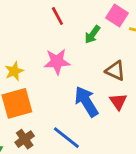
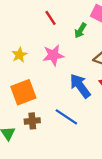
yellow star: (14, 71) -> (19, 55), moved
brown cross: (25, 139) -> (32, 121), turned 35

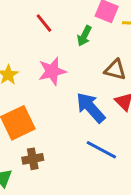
blue line: (66, 117) -> (101, 150), moved

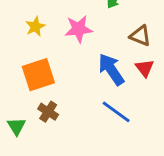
brown cross: (33, 159) -> (48, 112), turned 36

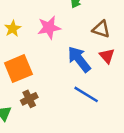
brown cross: (48, 112) -> (29, 99), turned 35

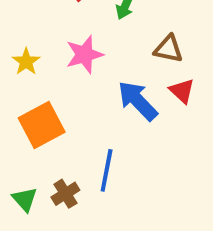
blue line: (86, 94) -> (107, 170), moved, turned 75
brown cross: (29, 99) -> (65, 194), moved

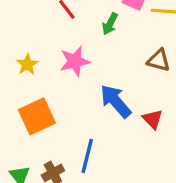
brown triangle: (168, 49) -> (159, 60), moved
red triangle: (182, 91) -> (153, 119), moved

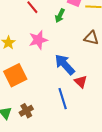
red triangle: (153, 119) -> (81, 82), moved
blue line: (87, 156) -> (63, 99), moved, turned -30

